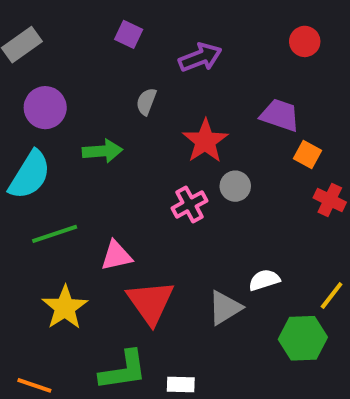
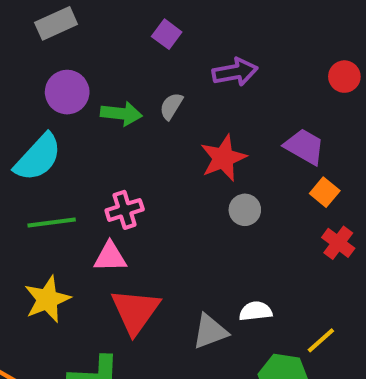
green arrow: (102, 151) -> (121, 114), moved
pink cross: (190, 204) -> (125, 210), moved

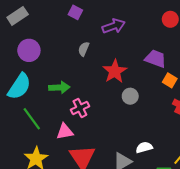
green arrow: (121, 114) -> (59, 87), moved
pink cross: (125, 210) -> (80, 108), moved
green line: (52, 222) -> (32, 119), turned 70

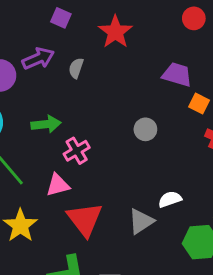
purple arrow: (114, 26) -> (38, 58), moved
red star: (115, 71) -> (115, 32), moved

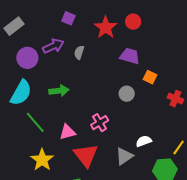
red circle: (194, 18) -> (133, 22), moved
purple trapezoid: (177, 75) -> (130, 56), moved
orange square: (199, 104) -> (150, 77), moved
pink cross: (77, 151) -> (100, 123), moved

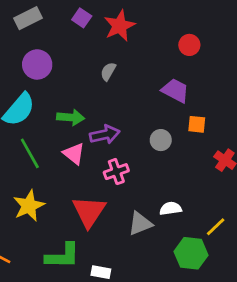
purple square: (68, 18) -> (82, 18), moved
red star: (106, 27) -> (120, 26), moved
purple arrow: (53, 46) -> (105, 135), moved
orange square: (150, 77) -> (197, 124), turned -32
pink triangle: (67, 132) -> (74, 154), moved, turned 42

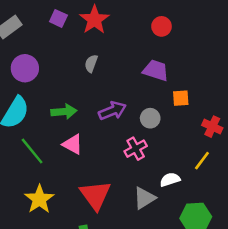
purple arrow: (105, 135) -> (112, 111), moved
pink cross: (116, 172) -> (136, 149), moved
yellow line: (216, 227) -> (202, 161), moved

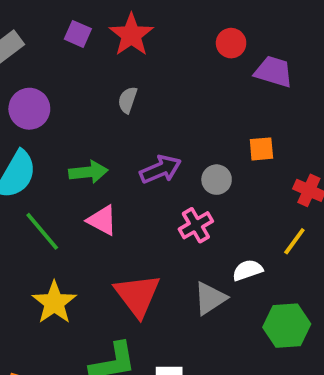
purple trapezoid: (156, 70) -> (274, 72), moved

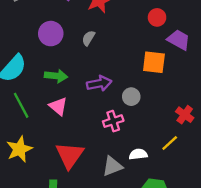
purple circle: (29, 109) -> (51, 34), moved
orange square: (261, 149) -> (154, 62), moved, size x1.5

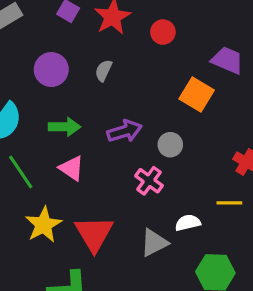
red circle: (157, 17) -> (163, 32), moved
orange square: (154, 62) -> (197, 95), turned 30
pink cross: (113, 121) -> (149, 181), turned -30
yellow line: (170, 143) -> (229, 203), turned 48
yellow star: (19, 149) -> (44, 225), moved

